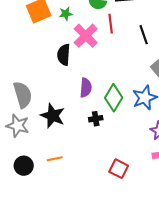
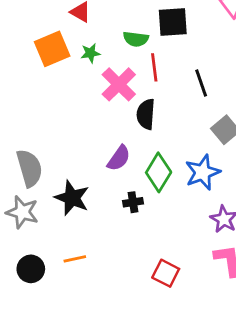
black semicircle: (64, 55) -> (146, 114), moved
purple semicircle: (86, 88) -> (119, 158), turned 30

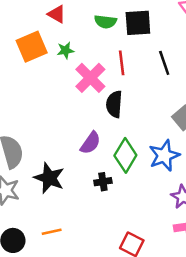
green semicircle: (136, 39) -> (105, 22), moved
black line: (201, 83) -> (164, 63), moved

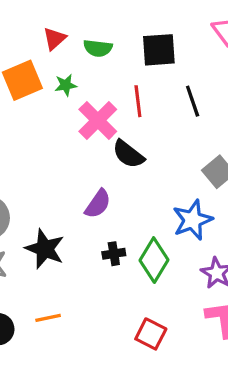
red triangle: (57, 14) -> (54, 39), turned 48
green semicircle: (105, 22) -> (98, 48), moved
black semicircle: (114, 104) -> (128, 154), turned -56
green diamond: (125, 155) -> (154, 260), moved

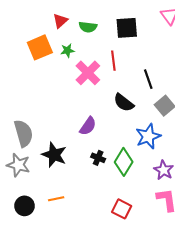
black line: (193, 101) -> (148, 79), moved
black semicircle: (128, 154) -> (124, 103), moved
black cross: (114, 254) -> (98, 158), turned 32

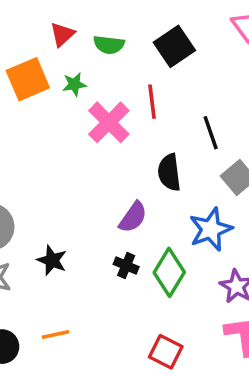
black square: (127, 28) -> (174, 46), turned -30
black semicircle: (124, 103) -> (169, 172), turned 45
purple semicircle: (88, 126) -> (133, 217), moved
black star: (54, 155) -> (52, 260), size x0.7

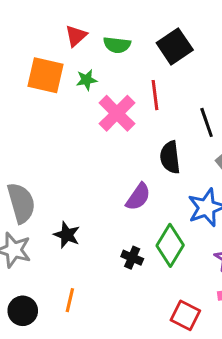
orange square: (28, 79) -> (46, 75), turned 36
black cross: (126, 265) -> (132, 258), moved
orange line: (55, 334) -> (70, 300), turned -65
red square: (166, 352) -> (185, 315), moved

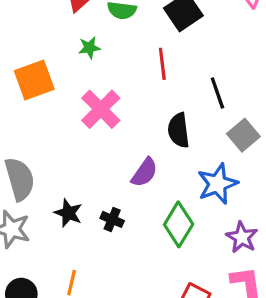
orange square: (46, 75) -> (34, 80), moved, turned -33
pink cross: (117, 113) -> (101, 109), moved
black cross: (132, 258) -> (112, 219), moved

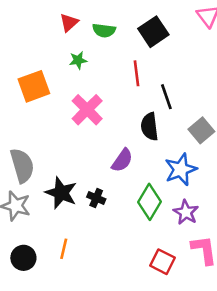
black line: (217, 93) -> (166, 97), moved
black star: (68, 213) -> (61, 193), size x1.4
purple star: (242, 237) -> (186, 212), moved

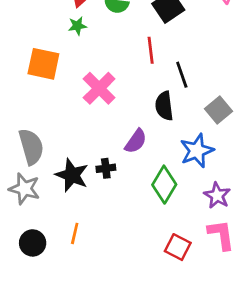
green star: (78, 60) -> (77, 26), moved
orange square: (34, 86) -> (43, 64), turned 32
black cross: (96, 198) -> (106, 168), moved, turned -30
purple star: (186, 212) -> (217, 195), moved

